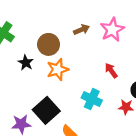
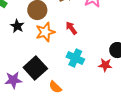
red arrow: (111, 71) -> (71, 28), moved

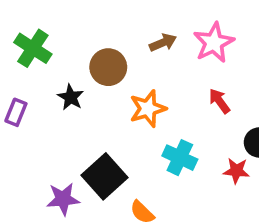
red arrow: (71, 28) -> (219, 101), moved
orange star: (45, 32) -> (148, 109), moved

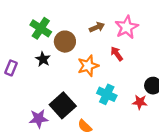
green cross: (33, 48) -> (41, 28), moved
red arrow: (219, 101) -> (117, 54), moved

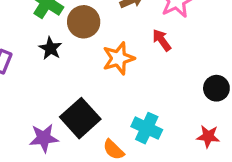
cyan cross: (107, 94) -> (147, 128), moved
red star: (140, 102) -> (208, 136), moved

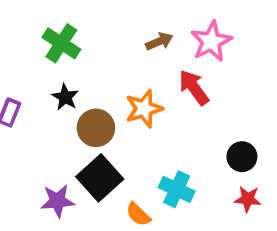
brown circle: (84, 22) -> (96, 128), moved
red arrow: (162, 40) -> (194, 88), size x1.4
black circle: (216, 88) -> (242, 157), moved

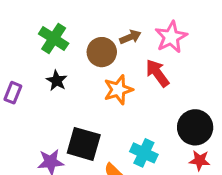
brown circle: (96, 128) -> (102, 52), moved
black circle: (242, 157) -> (195, 127), size x1.5
black square: (100, 178) -> (84, 144), turned -32

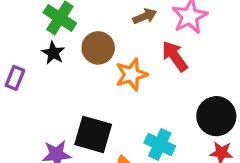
brown circle: (102, 52) -> (98, 48), moved
black star: (57, 81) -> (53, 53), moved

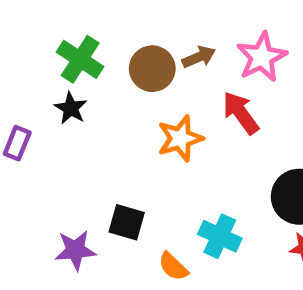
brown circle: (98, 48) -> (152, 69), moved
black square: (93, 134) -> (127, 222), size x0.7

